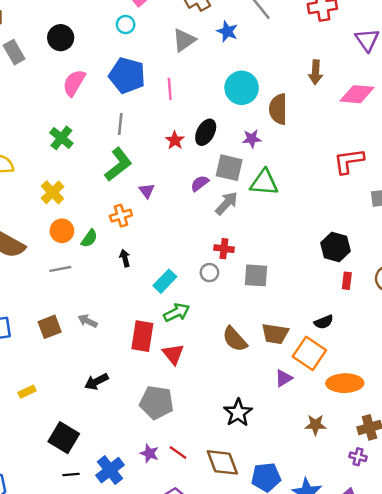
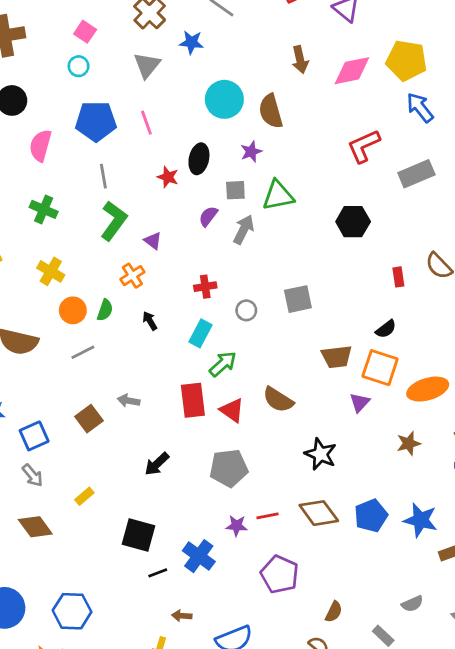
gray square: (229, 168) -> (235, 190), size x0.7
black hexagon: (336, 247) -> (353, 222), moved
red cross: (224, 249) -> (205, 287), moved
brown semicircle: (235, 339) -> (278, 400), moved
red line: (178, 452) -> (267, 516), turned -30

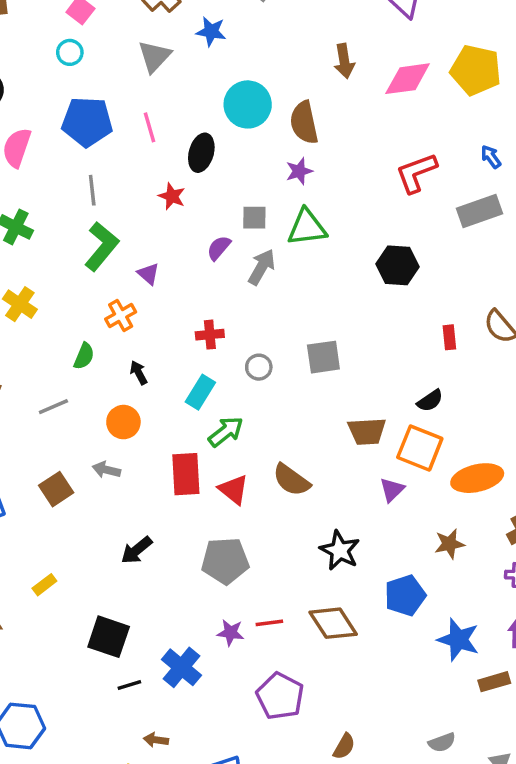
blue arrow: (420, 108) -> (491, 157), moved, size x0.6
purple star: (251, 152) -> (299, 171), moved
black ellipse: (199, 159) -> (201, 153), moved
orange circle: (73, 310) -> (123, 422), moved
blue pentagon: (371, 516) -> (405, 595), moved

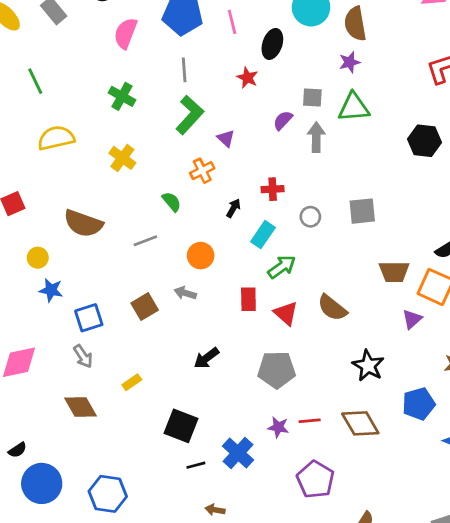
gray arrow: (262, 267) -> (316, 137), turned -32
green semicircle: (84, 356) -> (172, 202), turned -65
black arrow: (139, 373) -> (233, 208), moved, turned 54
red rectangle: (186, 474) -> (248, 299), size x0.7

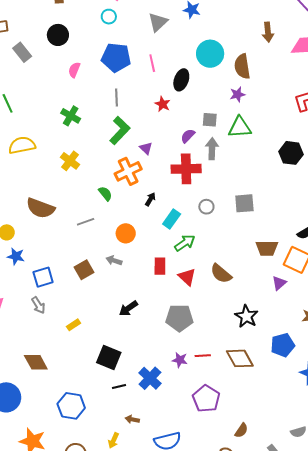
pink semicircle: (126, 33) -> (74, 70), size x0.7
orange cross: (202, 171) -> (128, 171), size x1.5
red cross: (273, 189) -> (186, 169), moved, size x1.8
brown diamond: (81, 407) -> (36, 362), moved
blue hexagon: (108, 494) -> (71, 406), moved

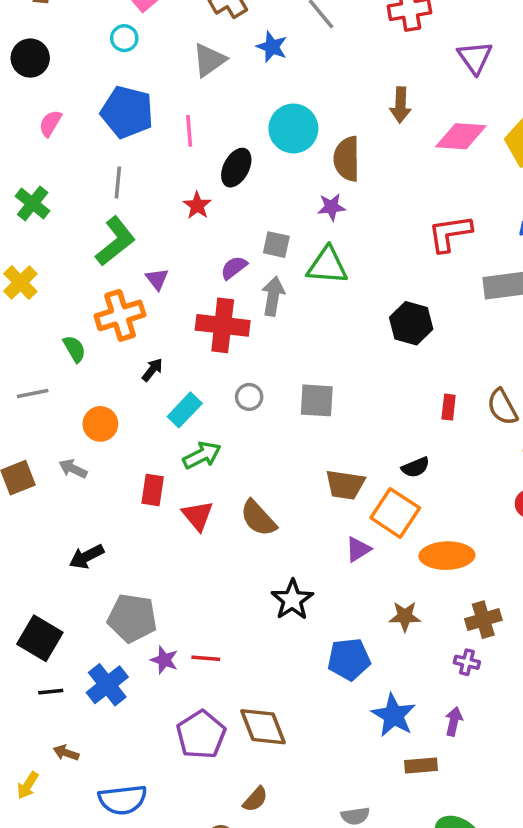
gray pentagon: (179, 318) -> (132, 618), moved
brown diamond: (240, 358) -> (263, 727), moved

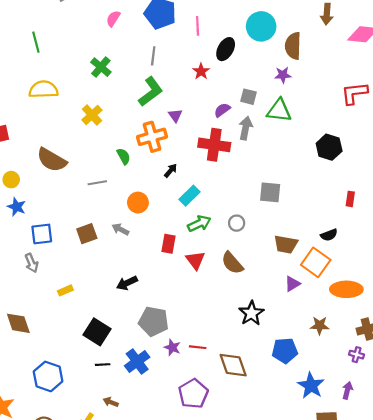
gray circle: (249, 397) -> (237, 223), moved
brown diamond: (263, 727) -> (233, 365), moved

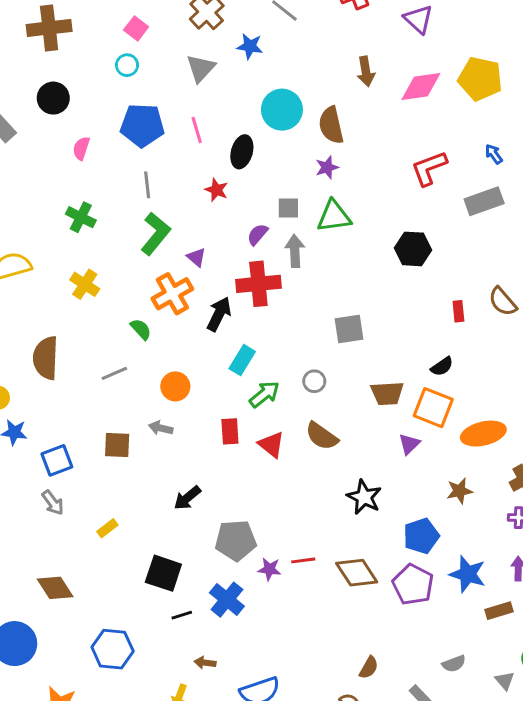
brown semicircle: (52, 160) -> (46, 358), turned 76
black arrow: (171, 171) -> (219, 314), moved, size x1.6
brown square: (87, 234) -> (117, 445), turned 36
purple pentagon: (193, 394) -> (413, 585), moved

